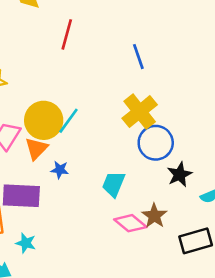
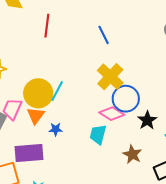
pink diamond: (130, 223) -> (112, 114), moved

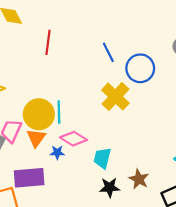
cyan line: (57, 91) -> (59, 112), turned -30
blue circle: (126, 99) -> (140, 68), moved
pink diamond: (112, 114) -> (73, 139), moved
black star: (147, 120) -> (110, 187), moved, turned 30

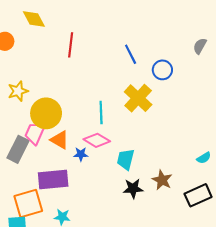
blue circle: (140, 68) -> (162, 70), size x0.7
cyan line: (59, 112) -> (101, 113), moved
yellow circle: (39, 114) -> (46, 113), moved
orange triangle: (36, 138) -> (60, 140), turned -36

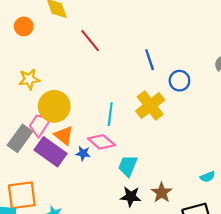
red line: (71, 45) -> (90, 41), turned -55
purple rectangle: (53, 180) -> (50, 152), moved, turned 32

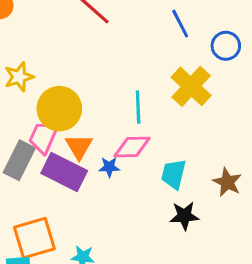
orange triangle: (64, 135) -> (79, 147), turned 30
pink diamond: (101, 142) -> (132, 147), turned -32
brown star: (162, 193) -> (227, 182), moved

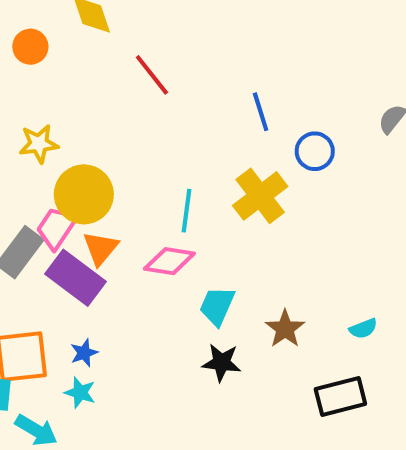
blue star: (109, 167) -> (84, 353), moved, turned -30

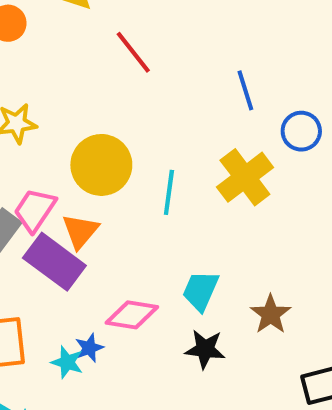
yellow circle: (84, 194) -> (101, 165), moved
pink diamond: (169, 261) -> (132, 315), moved
blue star: (84, 353) -> (89, 348), moved
cyan star: (80, 393) -> (67, 362), moved

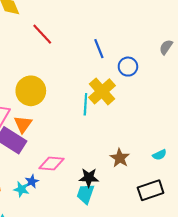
cyan line: (169, 192) -> (85, 104), moved
cyan trapezoid: (201, 291) -> (85, 194), moved

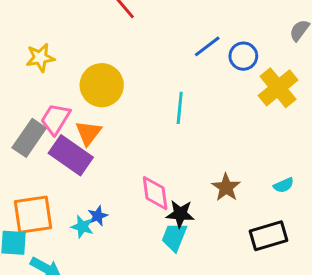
blue line: (99, 49) -> (207, 46), moved, turned 72
yellow cross: (102, 91) -> (278, 88), moved
pink diamond: (51, 164) -> (155, 193), moved, turned 75

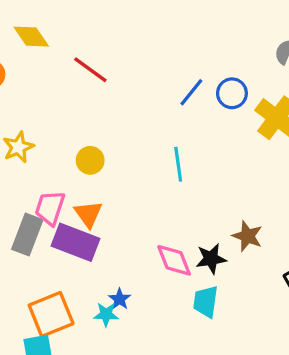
yellow circle: (102, 85) -> (90, 160), size x0.6
black star: (180, 214) -> (211, 259), moved

